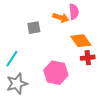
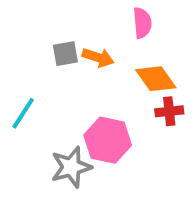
orange arrow: (61, 18) -> (98, 57), moved
gray star: (17, 84) -> (71, 167), moved

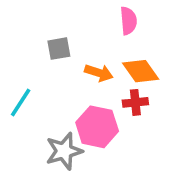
orange arrow: (98, 57) -> (99, 73), moved
red cross: (169, 111) -> (135, 102), moved

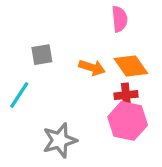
gray square: (59, 49) -> (42, 55), moved
pink hexagon: (97, 127) -> (128, 121), moved

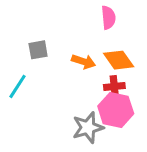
gray star: (60, 140) -> (88, 128), moved

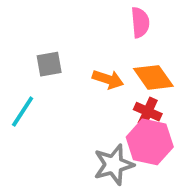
red cross: (114, 86) -> (148, 112), turned 30

